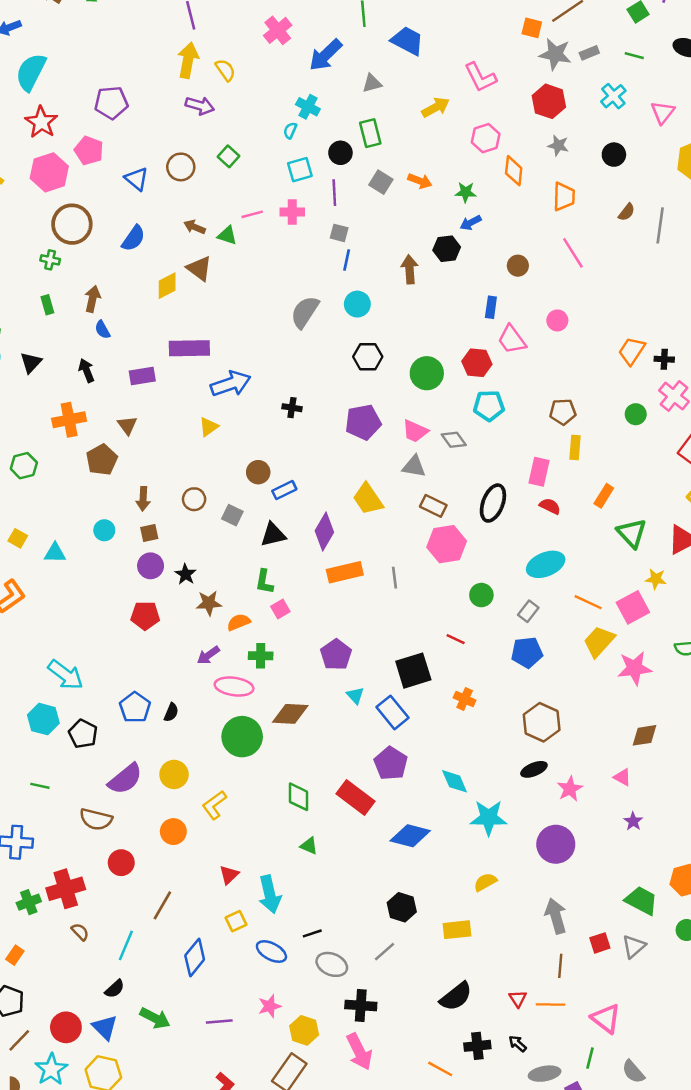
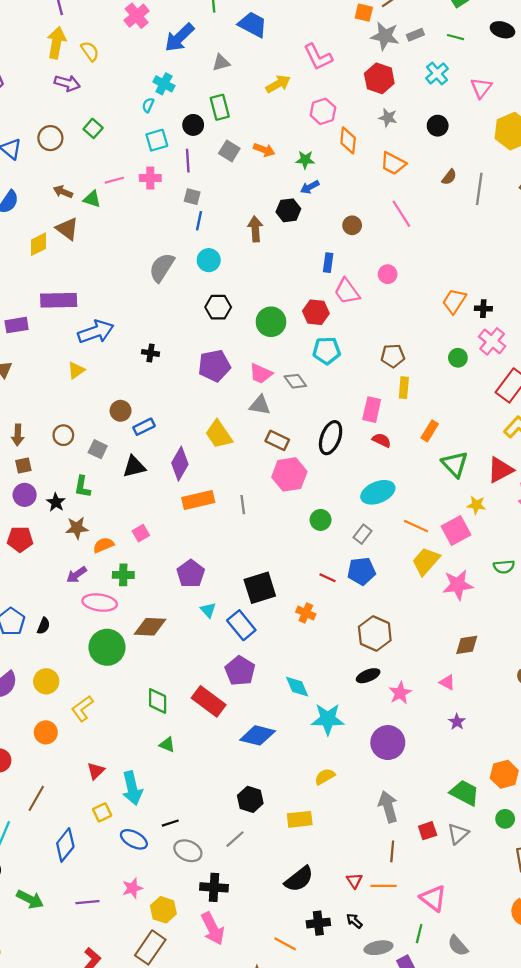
orange trapezoid: (564, 197) -> (393, 163), turned 116
green L-shape: (264, 582) -> (82, 487), moved
red line: (456, 639) -> (328, 578), moved

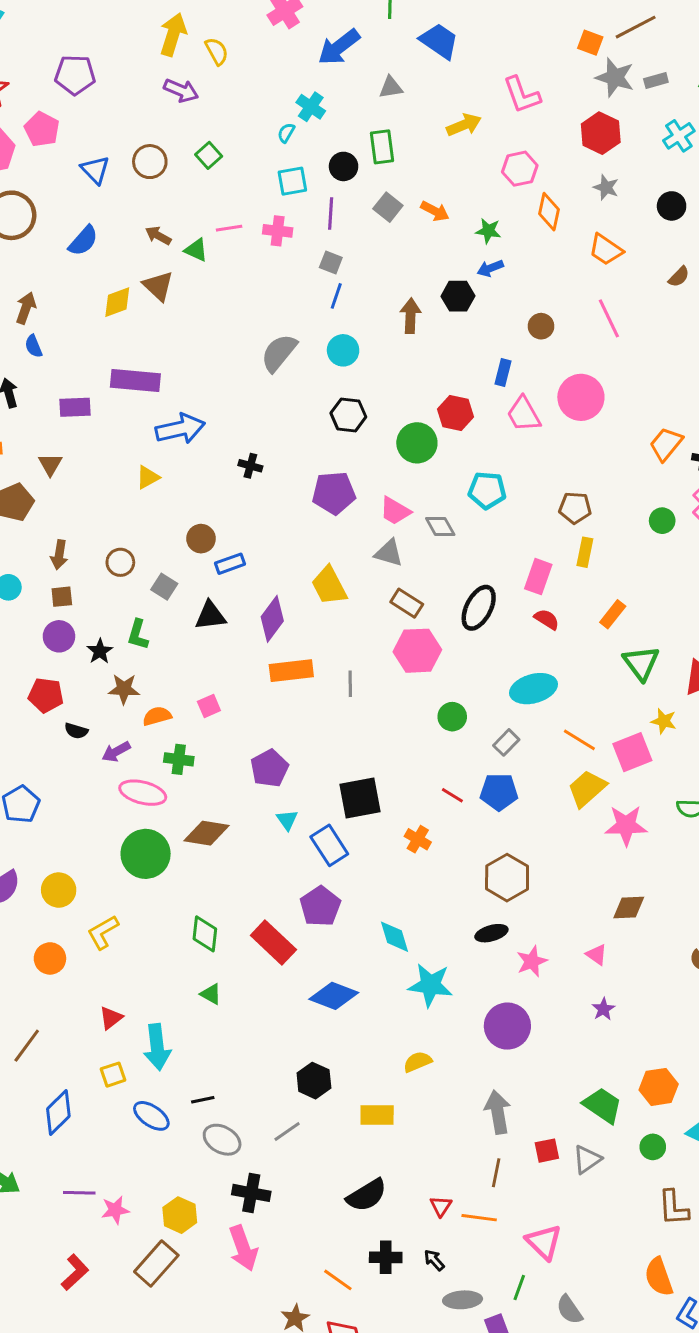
pink circle: (388, 274) -> (581, 397), size x1.8
red hexagon: (316, 312) -> (455, 413), moved
black semicircle: (44, 626) -> (76, 731), moved, turned 77
pink star: (132, 888) -> (115, 1210), moved

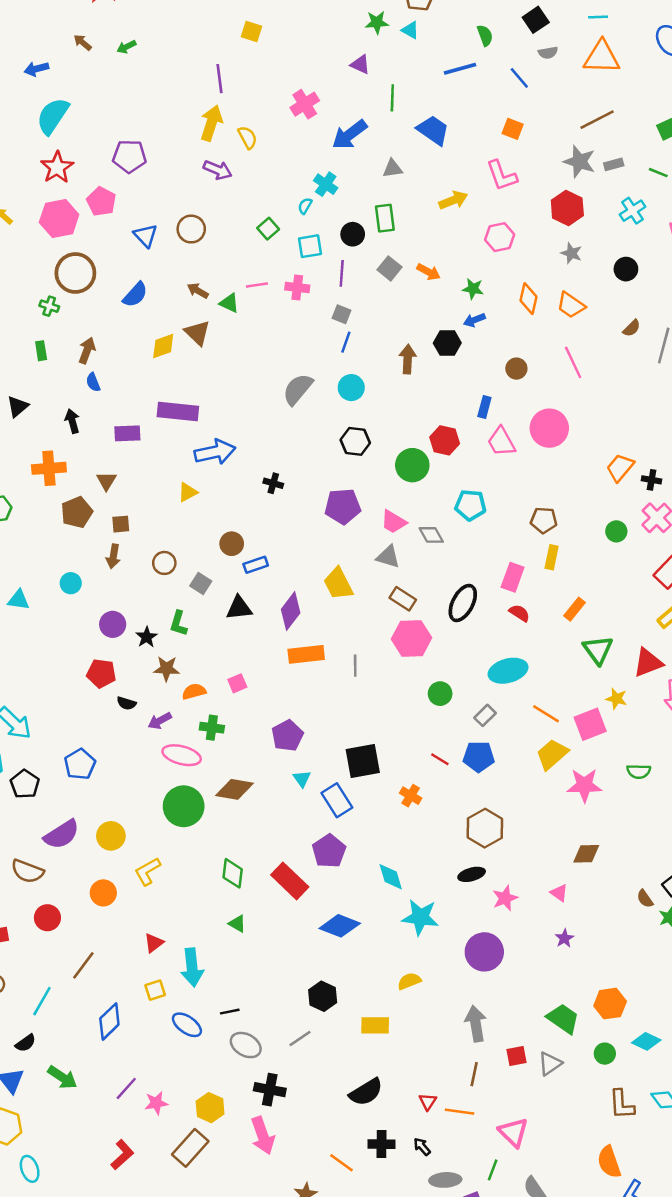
orange square: (590, 43) -> (513, 129), moved
green square: (209, 155) -> (268, 229), moved
orange diamond: (549, 212) -> (528, 299), moved
brown square: (62, 597) -> (121, 524), moved
purple line: (79, 1193) -> (126, 1088), turned -50

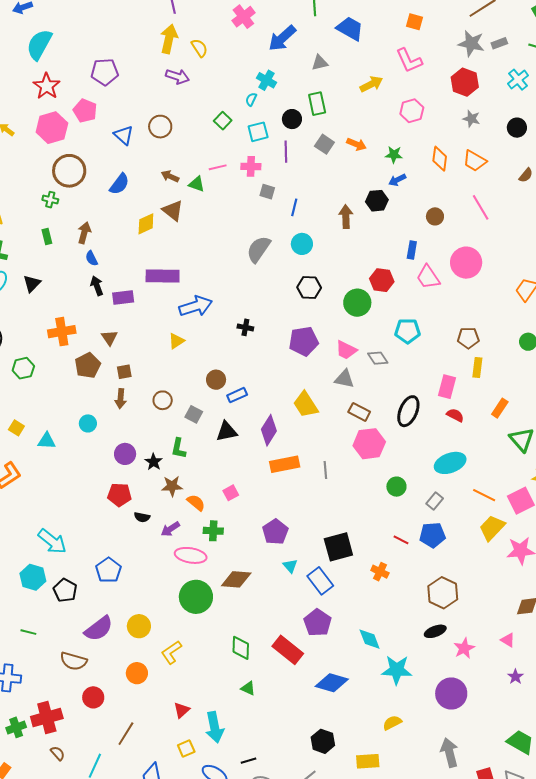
gray square: (342, 314) -> (267, 192), moved
black arrow: (72, 421) -> (97, 286), moved
orange semicircle: (194, 691) -> (196, 503), turned 60

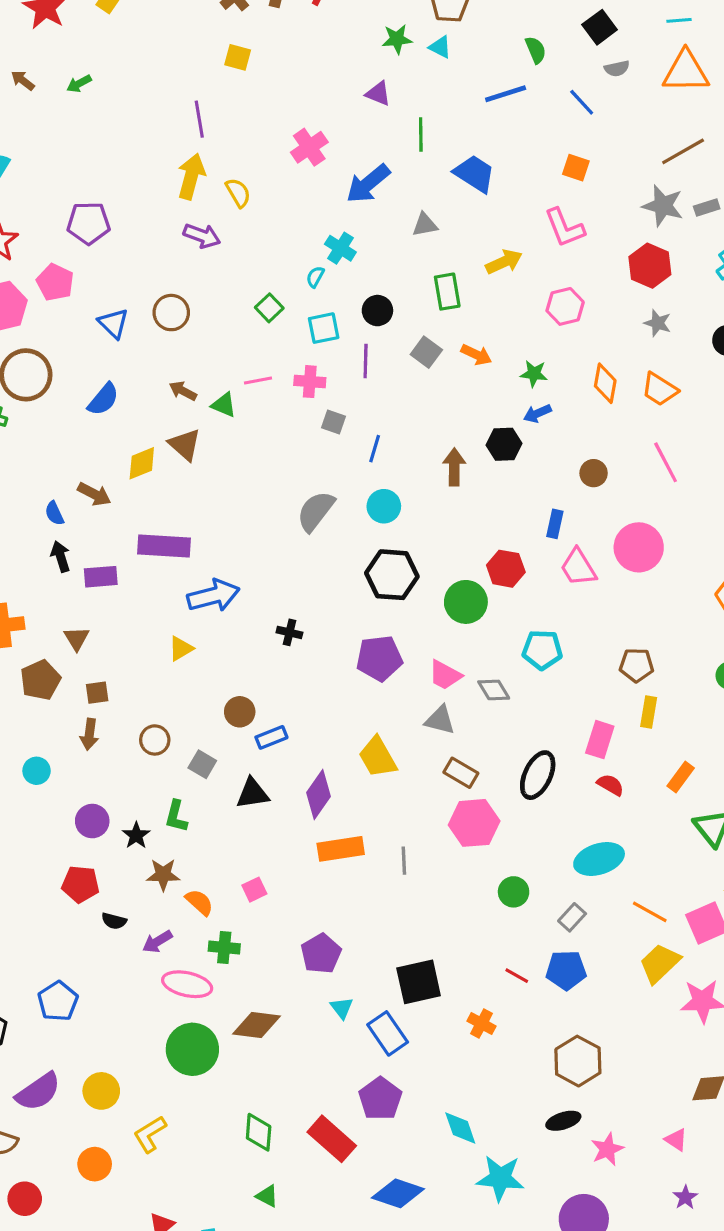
green rectangle: (317, 104) -> (447, 292), moved
brown arrow: (84, 233) -> (94, 494), moved, turned 100
black hexagon: (309, 287) -> (392, 575), size x1.4

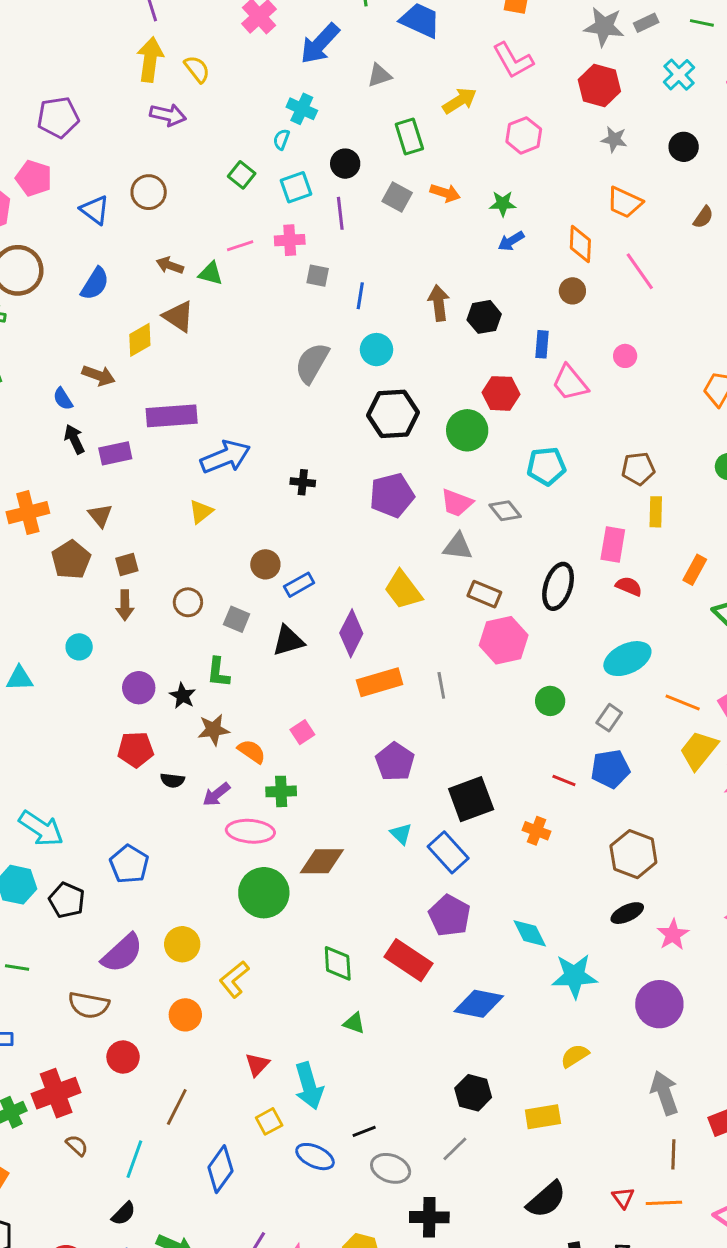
orange diamond: (605, 383) -> (580, 244), moved
black hexagon: (504, 444) -> (484, 317), moved
pink circle: (639, 547) -> (625, 356), size x0.5
purple pentagon: (321, 954) -> (395, 762), moved

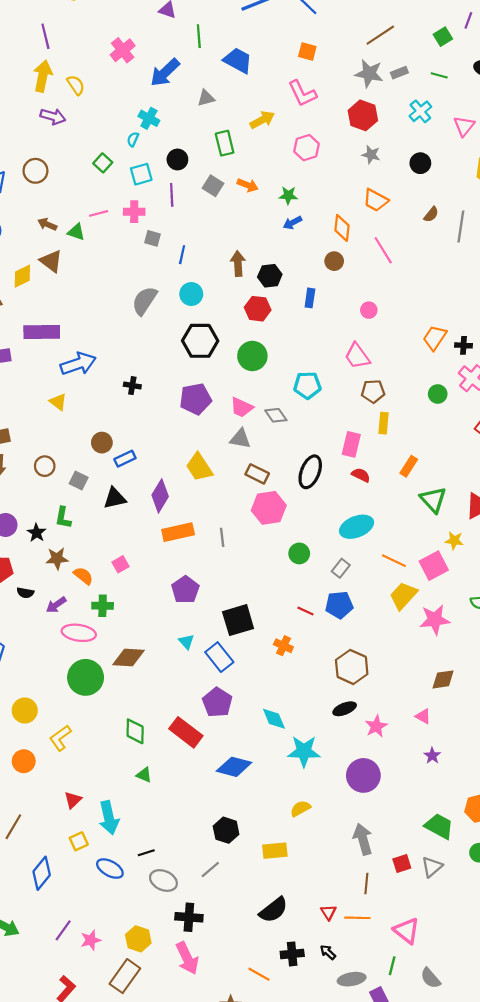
pink trapezoid: (570, 383) -> (357, 356), moved
red hexagon: (501, 393) -> (258, 309), moved
yellow triangle: (201, 512) -> (58, 402), turned -48

